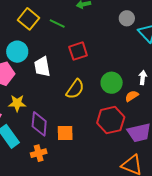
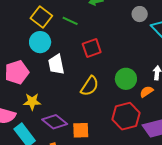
cyan circle: (17, 52) -> (40, 42), moved
purple diamond: (39, 124) -> (55, 122), turned -55

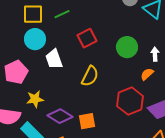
yellow square: (41, 17) -> (33, 14), turned -30
green line: (70, 21) -> (62, 14), turned -42
green circle: (126, 79) -> (127, 47), moved

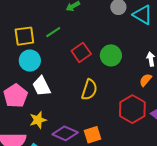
green circle: (127, 47) -> (111, 55), moved
white trapezoid: (54, 59) -> (41, 86), moved

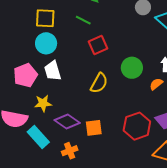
green line: (53, 32) -> (83, 20), moved, turned 49
green circle: (111, 55) -> (132, 68), moved
red hexagon: (132, 109) -> (137, 126), moved

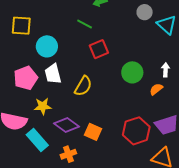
yellow square: (45, 18) -> (21, 26), moved
yellow semicircle: (99, 83) -> (83, 86), moved
orange square: (94, 128) -> (93, 132), turned 30

